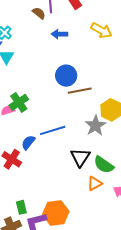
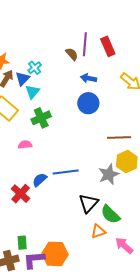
blue circle: (66, 76) -> (88, 103), moved
brown line: (80, 91) -> (119, 137), moved
green cross: (19, 102) -> (41, 118), moved

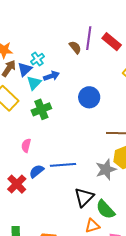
red rectangle: (108, 46) -> (112, 42), turned -30
blue arrow: (89, 78) -> (51, 76), moved, turned 147
pink semicircle: (25, 145) -> (26, 146), moved, turned -72

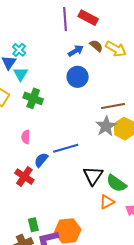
brown semicircle: (75, 47) -> (96, 46), moved
blue arrow: (51, 76) -> (76, 51), moved
green cross: (41, 109) -> (33, 98), turned -36
gray star: (106, 169) -> (106, 126), moved

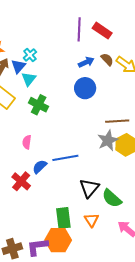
orange triangle: (107, 202) -> (91, 220), moved, turned -42
green rectangle: (33, 225) -> (63, 218), moved, size x1.5

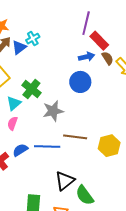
red rectangle: (102, 31) -> (99, 41), moved
cyan triangle: (29, 79) -> (14, 103), moved
brown line: (117, 121) -> (75, 137), moved
gray star: (108, 140) -> (53, 111), moved

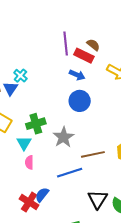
blue arrow: (87, 57) -> (77, 75), turned 56
brown semicircle: (108, 58) -> (93, 45), moved
green cross: (31, 89) -> (36, 124), turned -36
blue semicircle: (20, 150) -> (42, 195), moved

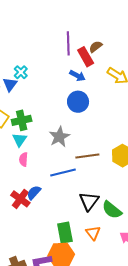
brown semicircle: (93, 45) -> (96, 47), turned -80
red rectangle: (84, 56) -> (86, 57), turned 30
green cross: (36, 124) -> (22, 120), moved

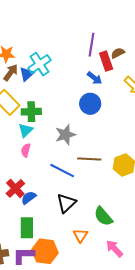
cyan cross: (21, 72) -> (40, 64), size x1.6
blue line: (63, 173) -> (62, 171), turned 30
blue semicircle: (34, 193) -> (29, 198), moved
black triangle: (89, 201) -> (66, 203), moved
green rectangle: (65, 233) -> (27, 228), moved

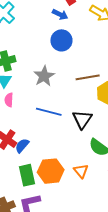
brown line: (89, 159) -> (88, 77), moved
black triangle: (66, 203) -> (82, 119), moved
orange hexagon: (45, 251) -> (51, 171), moved

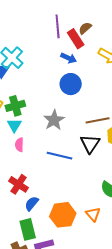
black triangle: (82, 119) -> (90, 144), moved
blue semicircle: (22, 146) -> (32, 204), moved
green rectangle: (27, 175) -> (28, 229), moved

